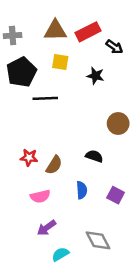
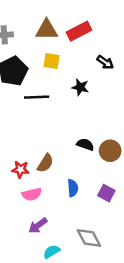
black arrow: (114, 47) -> (105, 62), moved
black star: (96, 76) -> (80, 87), moved
brown circle: (118, 123) -> (110, 151), moved
black semicircle: (94, 156) -> (85, 144), moved
red star: (29, 157) -> (20, 169), moved

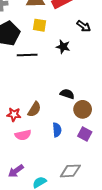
brown circle: (110, 151) -> (83, 109), moved
purple arrow: (38, 225) -> (16, 171), moved
gray diamond: (89, 238) -> (70, 171), turned -65

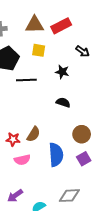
black semicircle: (67, 94) -> (63, 103), moved
blue semicircle: (57, 130) -> (56, 155), size x1.6
purple square: (85, 134) -> (84, 159), turned 32

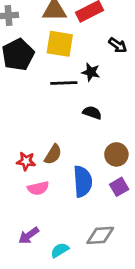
yellow square: (39, 50) -> (60, 44), size x1.5
black line: (26, 80) -> (64, 83), moved

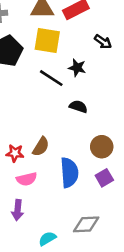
black line: (64, 83) -> (51, 78), turned 35
purple arrow: (29, 235) -> (18, 210), moved, turned -48

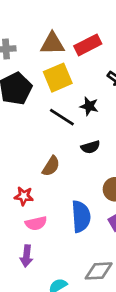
yellow square: (47, 40) -> (58, 78), turned -32
black semicircle: (78, 107) -> (90, 147), turned 144
brown semicircle: (41, 147) -> (51, 166), moved

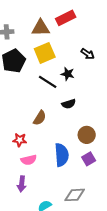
red rectangle: (88, 45) -> (66, 18), moved

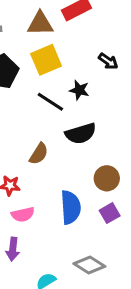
black semicircle: (69, 104) -> (81, 134), size x1.5
gray diamond: (75, 195) -> (89, 265), turned 35

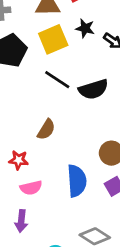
black star: (79, 90) -> (85, 28), moved
black semicircle: (81, 134) -> (93, 89), moved

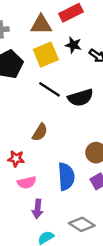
purple arrow: (21, 221) -> (37, 209), moved

